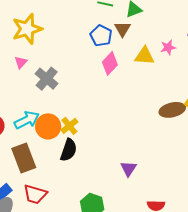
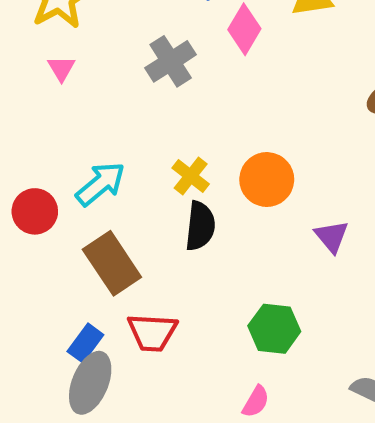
gray cross: (47, 79) -> (171, 61), moved, turned 30
orange circle: (48, 126) -> (267, 180), moved

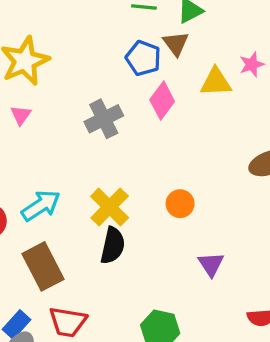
yellow cross: (191, 176) -> (110, 207), size x1.4
orange circle: (267, 180) -> (180, 204), moved, size x0.7

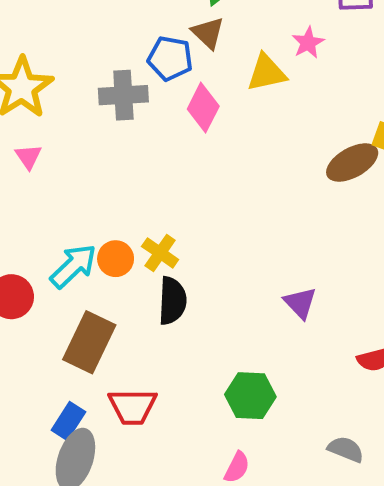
gray cross: (104, 119) -> (123, 95), moved, turned 33
orange circle: (180, 204) -> (116, 259), moved
yellow cross: (110, 207) -> (160, 253), size x0.7
brown rectangle: (43, 266) -> (89, 342), turned 63

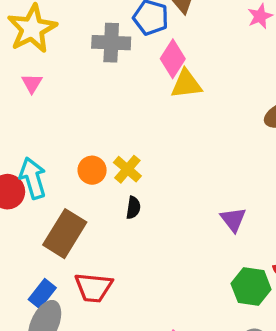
yellow triangle: (267, 73) -> (186, 84), moved
cyan arrow: (73, 266) -> (33, 178), moved, turned -69
black semicircle: (172, 301) -> (133, 208), size x0.6
green hexagon: (250, 396) -> (251, 287), moved

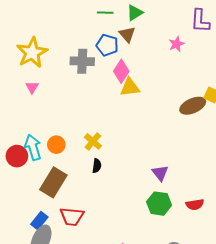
orange circle: (92, 170) -> (56, 145), moved
green hexagon: (251, 287) -> (159, 204), moved

